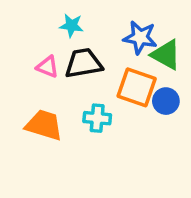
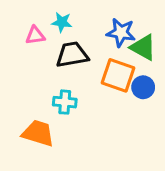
pink triangle: (47, 67) -> (35, 35), moved, turned -30
cyan cross: (97, 118) -> (65, 102), moved
orange trapezoid: (44, 125) -> (38, 133), moved

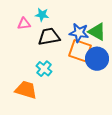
blue star: (121, 33) -> (79, 33), moved
blue circle: (143, 87) -> (97, 59), size x1.5
cyan cross: (65, 102) -> (44, 69), turned 35

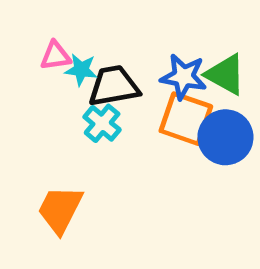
cyan star: (42, 15) -> (81, 70), moved
cyan cross: (44, 69) -> (102, 123), moved
orange trapezoid: (26, 90) -> (60, 209), turned -80

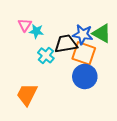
pink triangle: (55, 56) -> (25, 25), turned -48
black trapezoid: (114, 86) -> (66, 44), moved
blue circle: (225, 137) -> (85, 76), moved

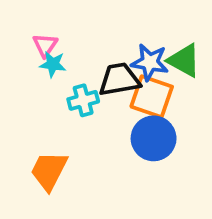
cyan star: (36, 31) -> (53, 64), moved
cyan cross: (46, 55) -> (83, 100), turned 35

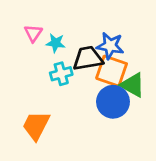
green triangle: (184, 60) -> (133, 85), moved
cyan star: (53, 64) -> (56, 43), moved

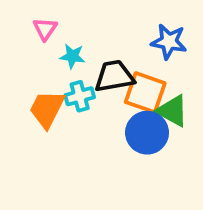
pink triangle: (33, 33) -> (45, 29), moved
blue star: (110, 46) -> (169, 42), moved
orange trapezoid: (36, 126) -> (47, 109), moved

